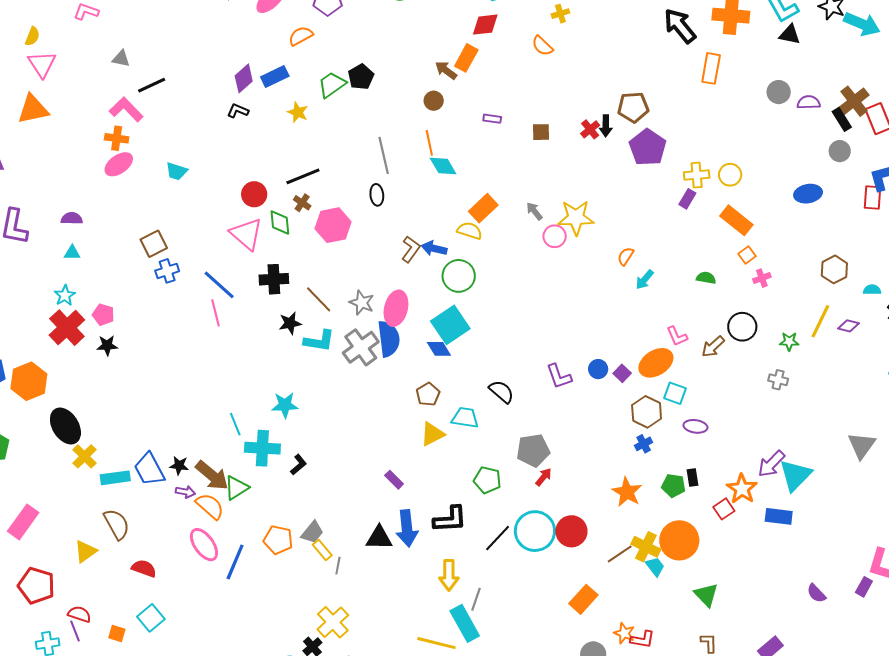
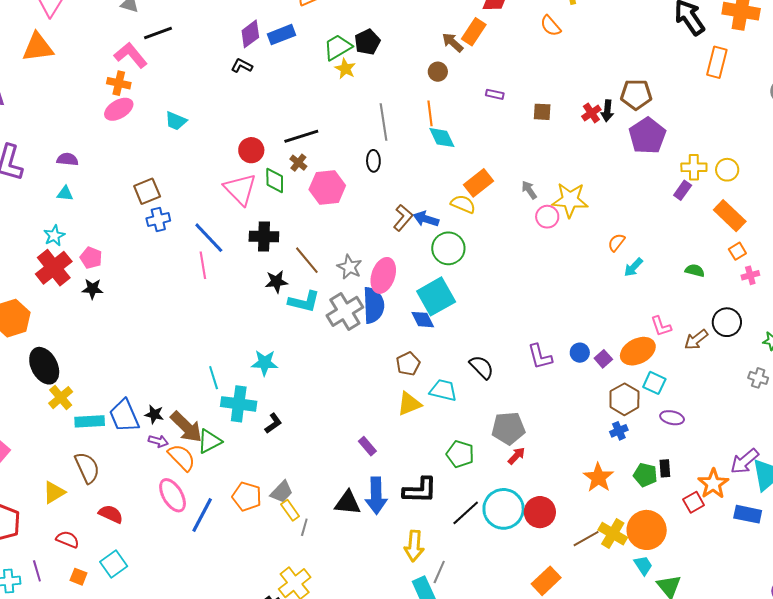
yellow star: (298, 112) -> (345, 69), moved
cyan trapezoid: (655, 567) -> (643, 565), moved
red semicircle: (79, 614) -> (68, 539), moved

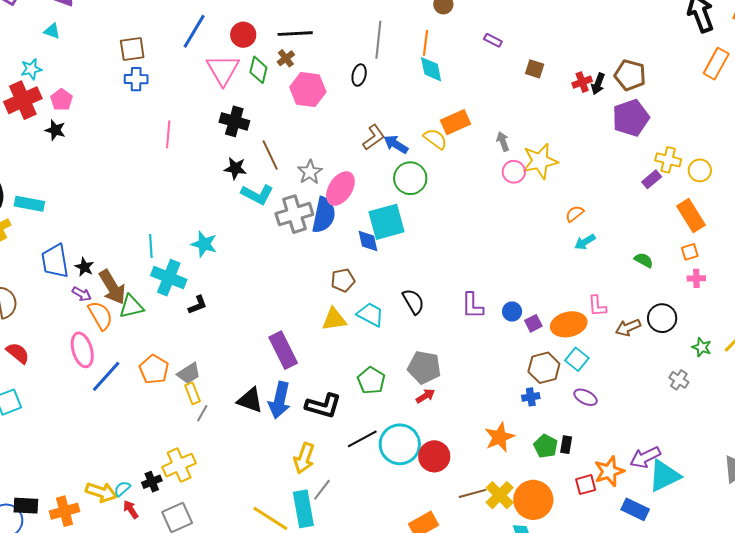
yellow star: (570, 200) -> (540, 161), turned -30
blue line: (209, 238) -> (194, 31), moved, turned 60
cyan rectangle: (90, 421) -> (29, 204), moved
purple rectangle: (367, 446) -> (283, 350), size x1.8

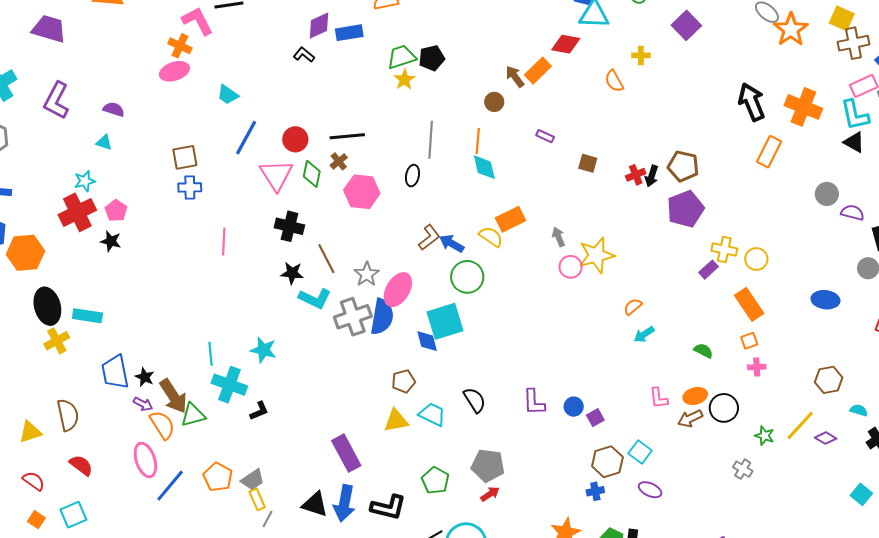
orange ellipse: (569, 324) -> (695, 396), moved, size x0.7

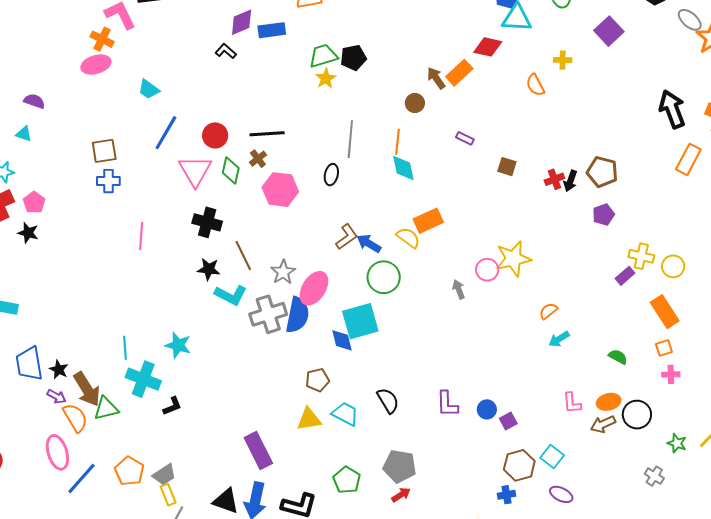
purple pentagon: (685, 209) -> (603, 215), size x0.6
gray arrow: (559, 237) -> (459, 289), moved

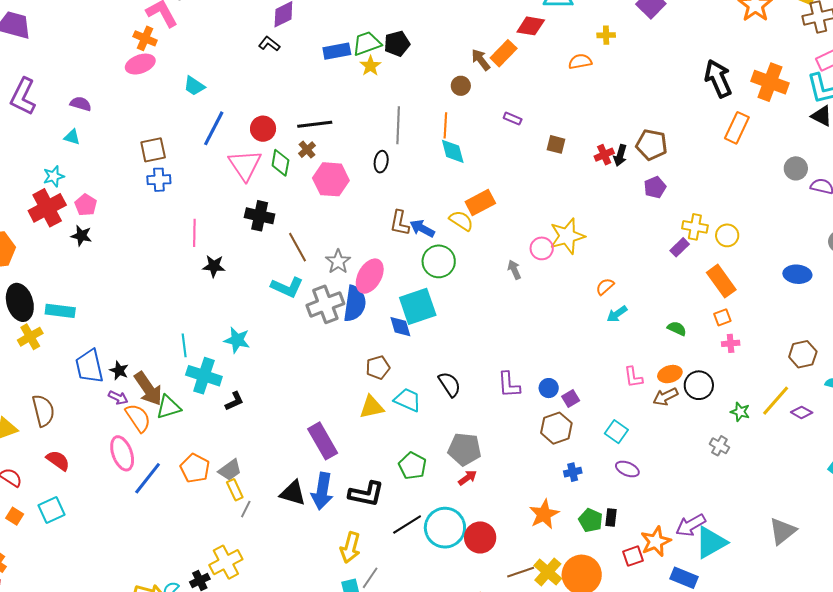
blue rectangle: (272, 30) -> (337, 51), moved
orange semicircle: (535, 85) -> (580, 62), turned 110
brown L-shape: (347, 237) -> (400, 223), turned 140
black star: (209, 269) -> (214, 266), moved
brown hexagon: (519, 465) -> (556, 428), moved

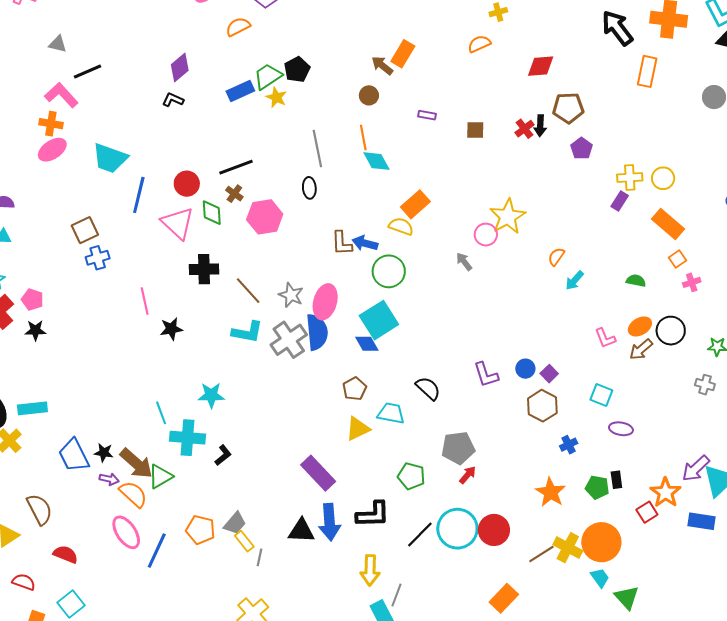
red diamond: (531, 26) -> (541, 66), moved
cyan trapezoid: (194, 86) -> (110, 158), size x1.6

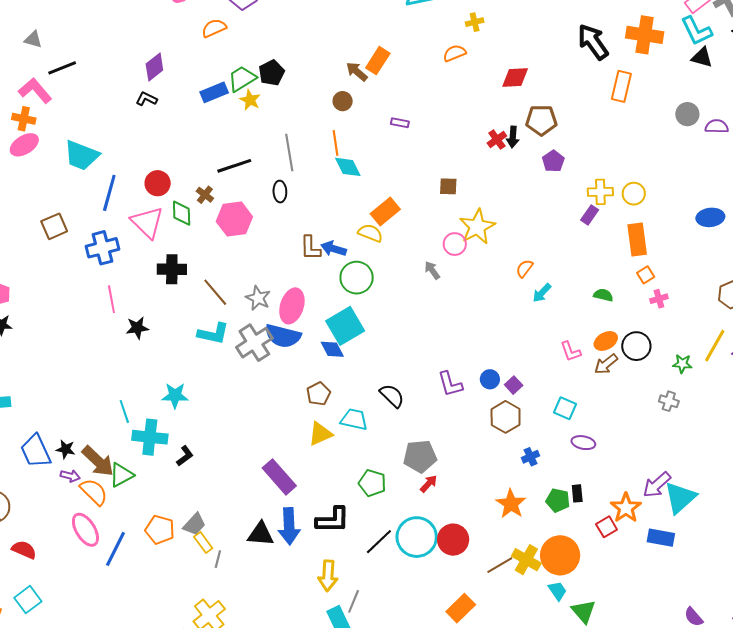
brown square: (475, 130) -> (448, 186), moved
black line: (236, 167) -> (234, 166), moved
orange rectangle: (668, 224) -> (637, 240), turned 40
blue cross: (98, 258) -> (102, 248), moved, size x1.4
blue semicircle: (317, 332) -> (283, 336), turned 108

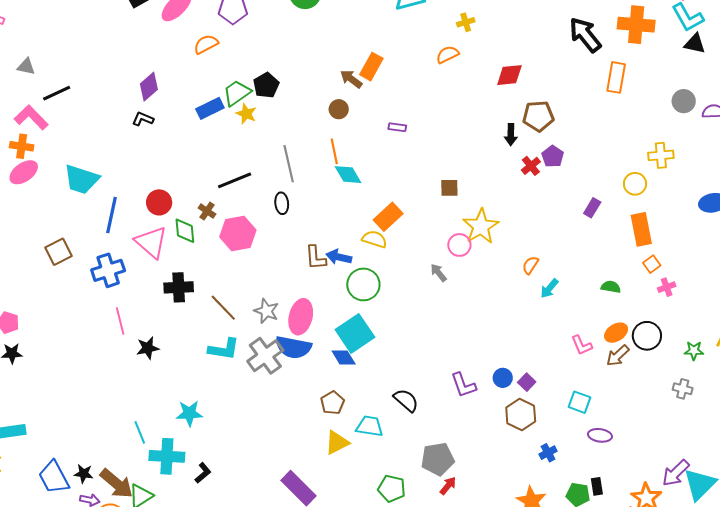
red cross: (497, 139) -> (531, 166), moved
yellow cross: (600, 192) -> (661, 155), moved

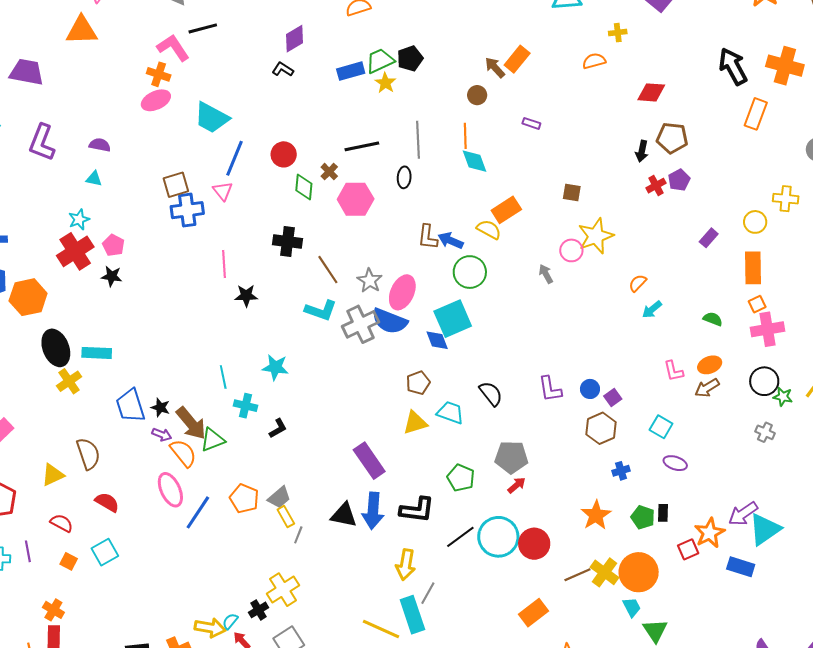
pink triangle: (151, 242) -> (223, 191), moved, size x0.6
blue cross: (108, 270) -> (187, 210), moved
pink cross: (667, 287) -> (768, 329), size x1.8
black circle: (647, 336) -> (764, 381), moved
cyan cross: (167, 456) -> (245, 406), size x0.7

